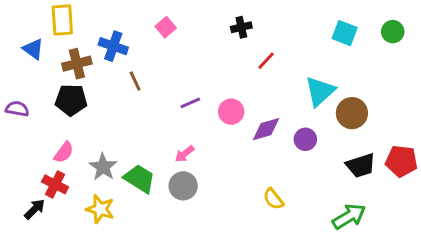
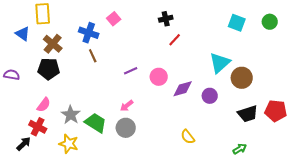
blue cross: (113, 46) -> (89, 33), moved
red line: (266, 61) -> (175, 40), moved
brown cross: (77, 64) -> (53, 44), turned -36
green arrow: (349, 216) -> (240, 149), size x0.6

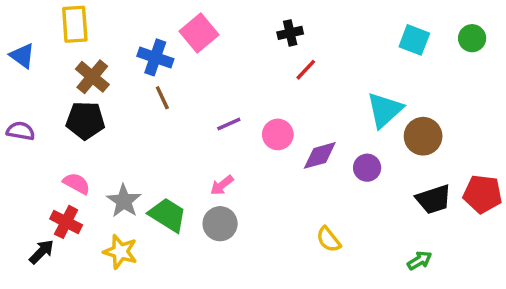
pink square: (114, 19) -> (199, 33), size x1.5
blue triangle: (23, 34) -> (22, 56), moved
pink semicircle: (44, 105) -> (77, 183), turned -98

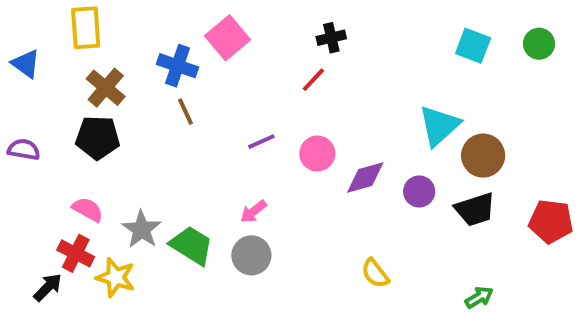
red line: (306, 70) -> (313, 80), moved
black trapezoid: (434, 199) -> (475, 209), moved
yellow star: (120, 252) -> (116, 277), moved

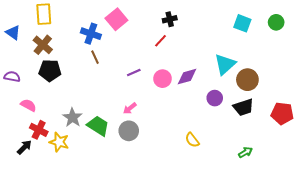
brown cross: (106, 88) -> (43, 45), moved
purple diamond: (365, 178) -> (187, 77), moved
pink semicircle: (88, 209) -> (28, 105), moved

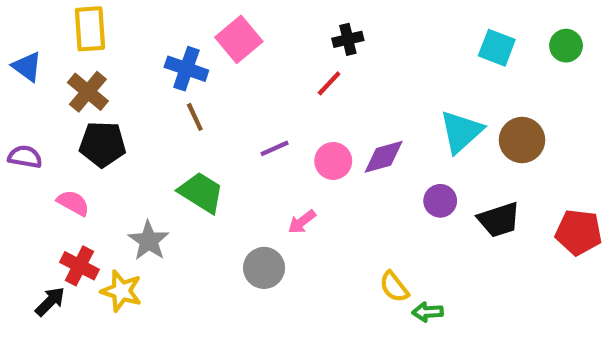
brown circle: (247, 80) -> (522, 140), moved
pink semicircle: (28, 105) -> (73, 203), moved
pink arrow: (130, 108) -> (302, 222), moved
green trapezoid: (98, 126) -> (201, 192), moved
green arrow: (245, 152) -> (428, 312), moved, turned -152

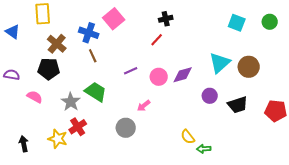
brown cross: (88, 92) -> (57, 44), moved
gray star: (149, 241) -> (71, 102), moved
red cross: (79, 266) -> (78, 127), moved, turned 30
black arrow: (50, 301) -> (24, 144), turned -56

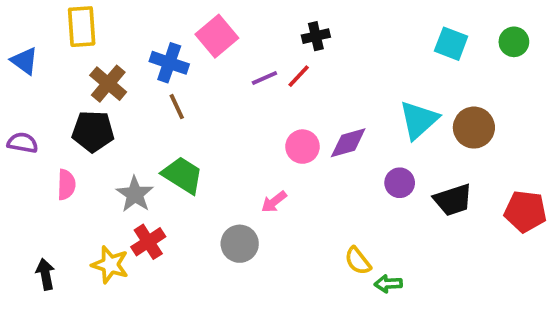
purple line: (131, 71) -> (264, 78), moved
pink semicircle: (35, 97) -> (66, 185), turned 63

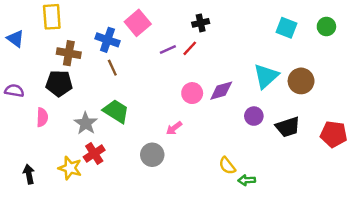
brown cross: (108, 84) -> (69, 53), turned -30

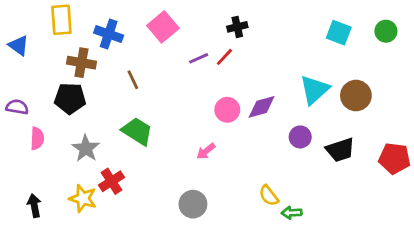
blue cross: (107, 40) -> (109, 34), moved
pink semicircle: (42, 117) -> (37, 138), moved
gray star: (86, 123) -> (86, 148), moved
gray circle: (152, 155) -> (193, 204), moved

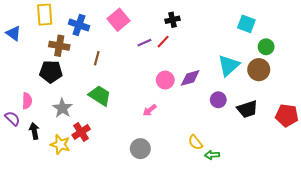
green circle: (386, 31) -> (266, 47), moved
brown line: (133, 80) -> (97, 58), turned 40
purple semicircle: (17, 107) -> (12, 118), moved, turned 35
black arrow: (34, 206) -> (34, 131), moved

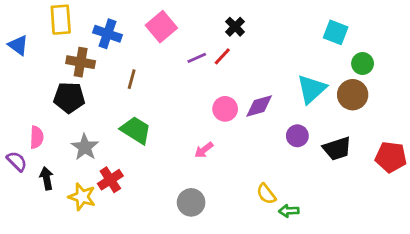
black cross: (173, 20) -> (235, 27), turned -32

